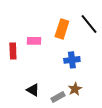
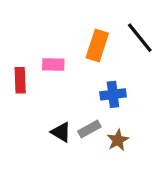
black triangle: (33, 90) -> (61, 132), moved
gray rectangle: (58, 97) -> (89, 129), moved

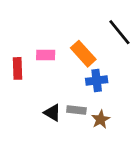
orange rectangle: (97, 46) -> (83, 54), moved, turned -60
gray rectangle: (89, 129) -> (76, 110), turned 36

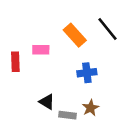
orange rectangle: (83, 54) -> (75, 35), moved
gray rectangle: (76, 110) -> (68, 115), moved

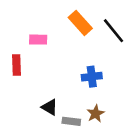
orange rectangle: (75, 35) -> (80, 23), moved
pink rectangle: (41, 50) -> (38, 40), moved

